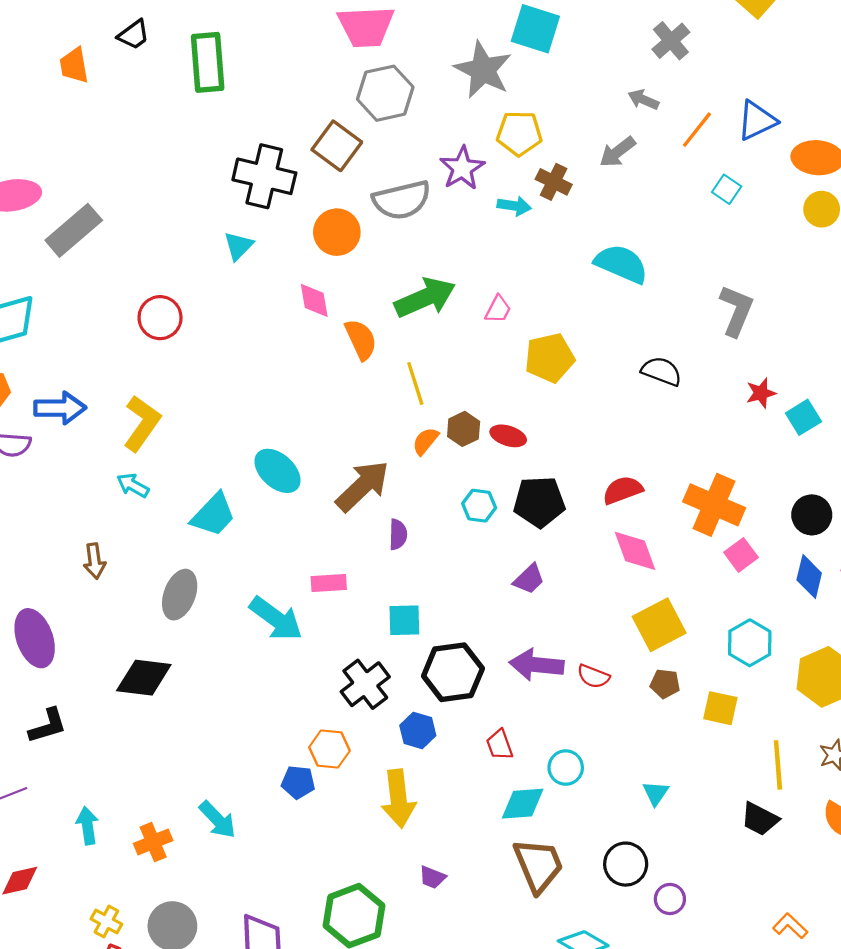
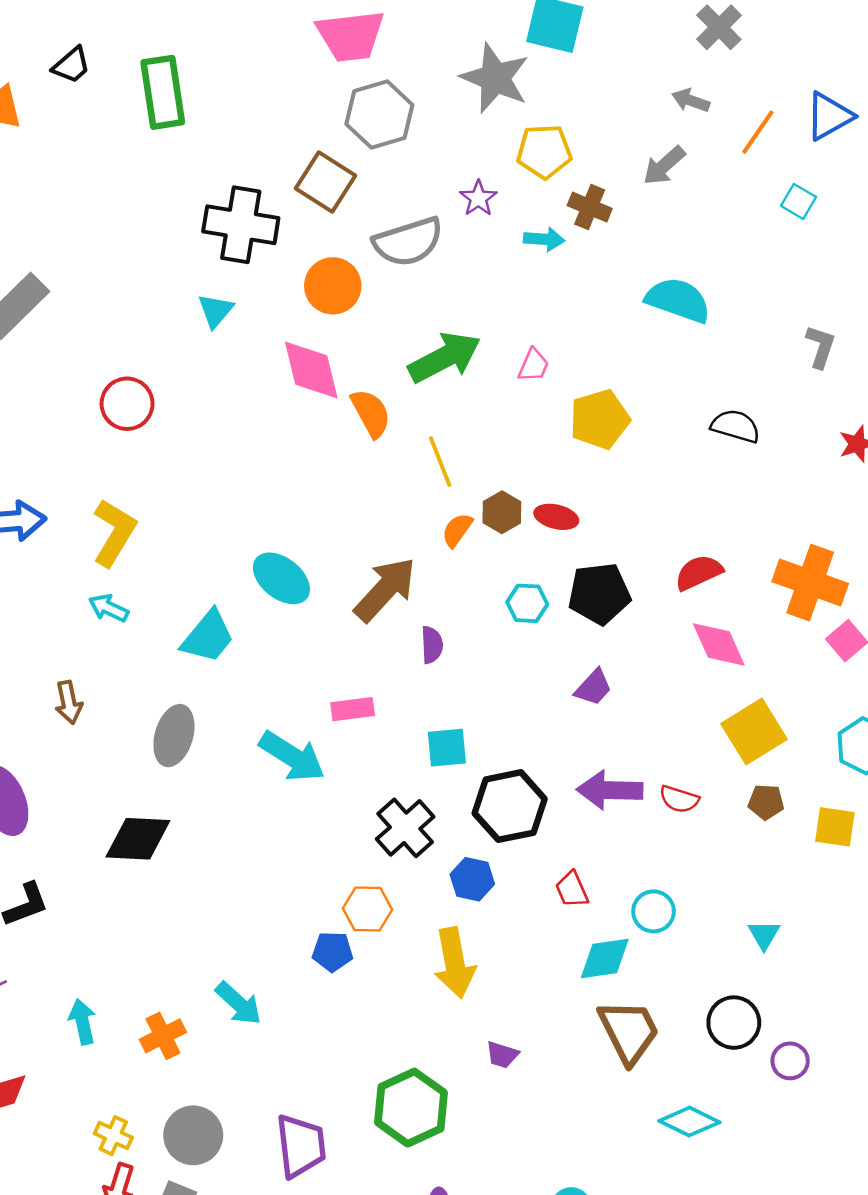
purple star: (462, 168) -> (478, 198), size x0.7
pink diamond: (314, 300) -> (311, 370), size x1.5
gray L-shape: (736, 310) -> (821, 347), size x0.7

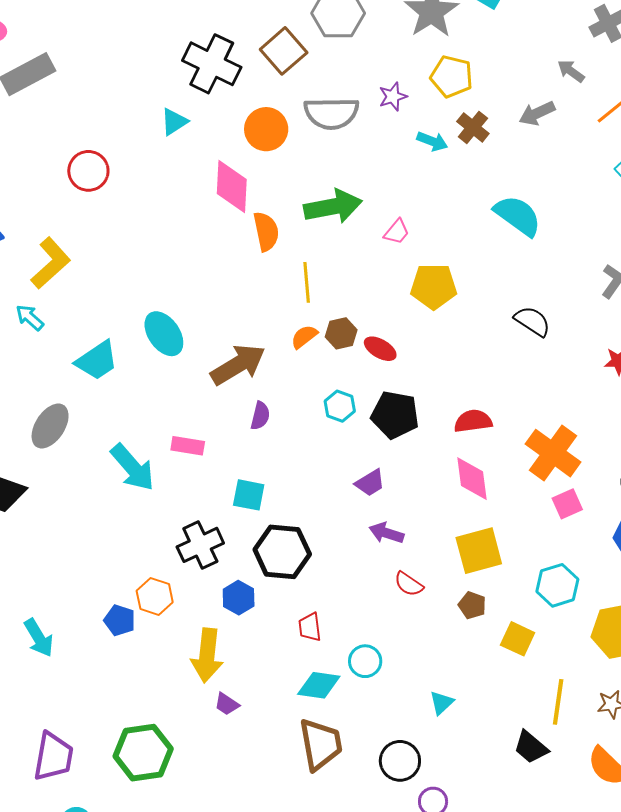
purple arrow: (610, 790) -> (386, 533), moved, size x0.7
purple trapezoid: (502, 1055) -> (227, 704), moved

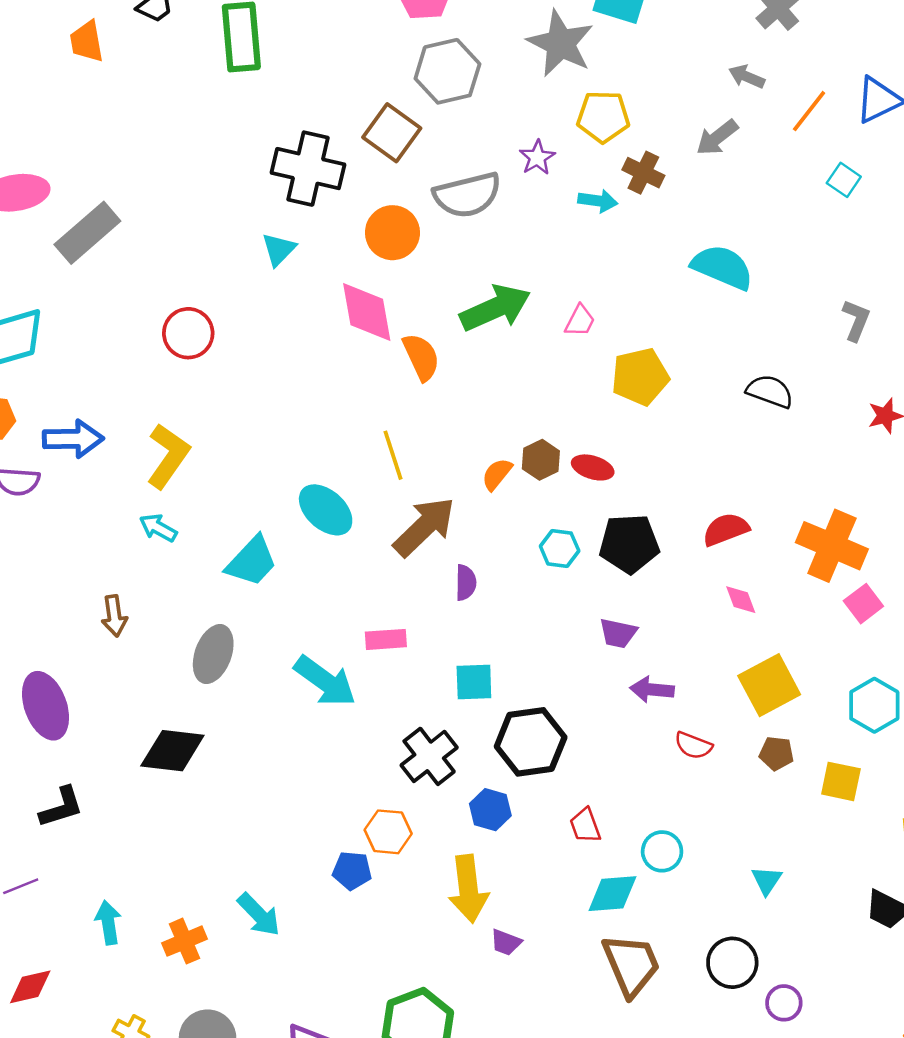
yellow line: (307, 282) -> (393, 455), moved
pink diamond: (472, 479) -> (741, 600), size x0.6
purple trapezoid: (370, 483) -> (618, 633), turned 56

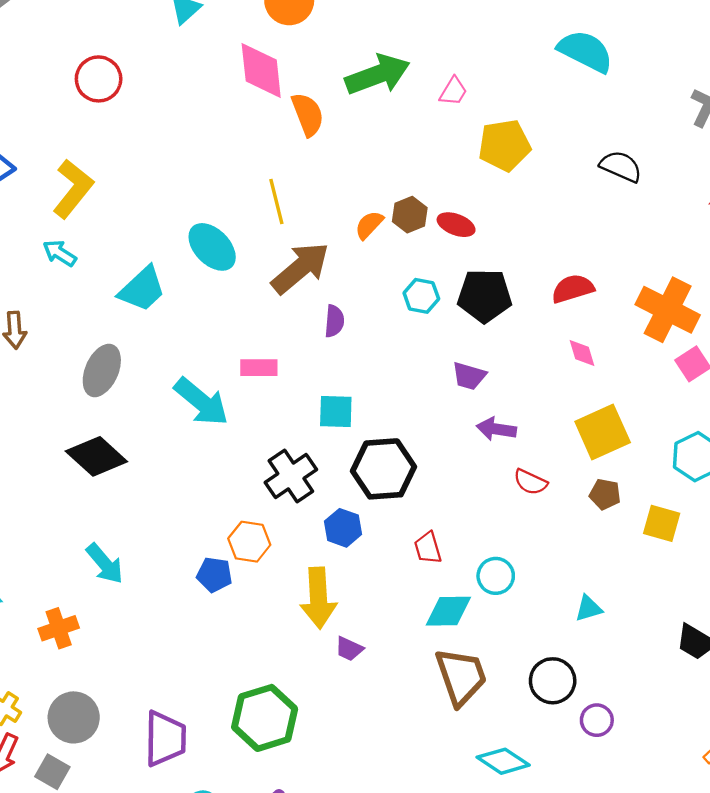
black diamond: (172, 751) -> (96, 456), moved, turned 32
cyan triangle: (767, 880) -> (588, 608), turned 36
cyan arrow: (259, 915) -> (105, 564), moved

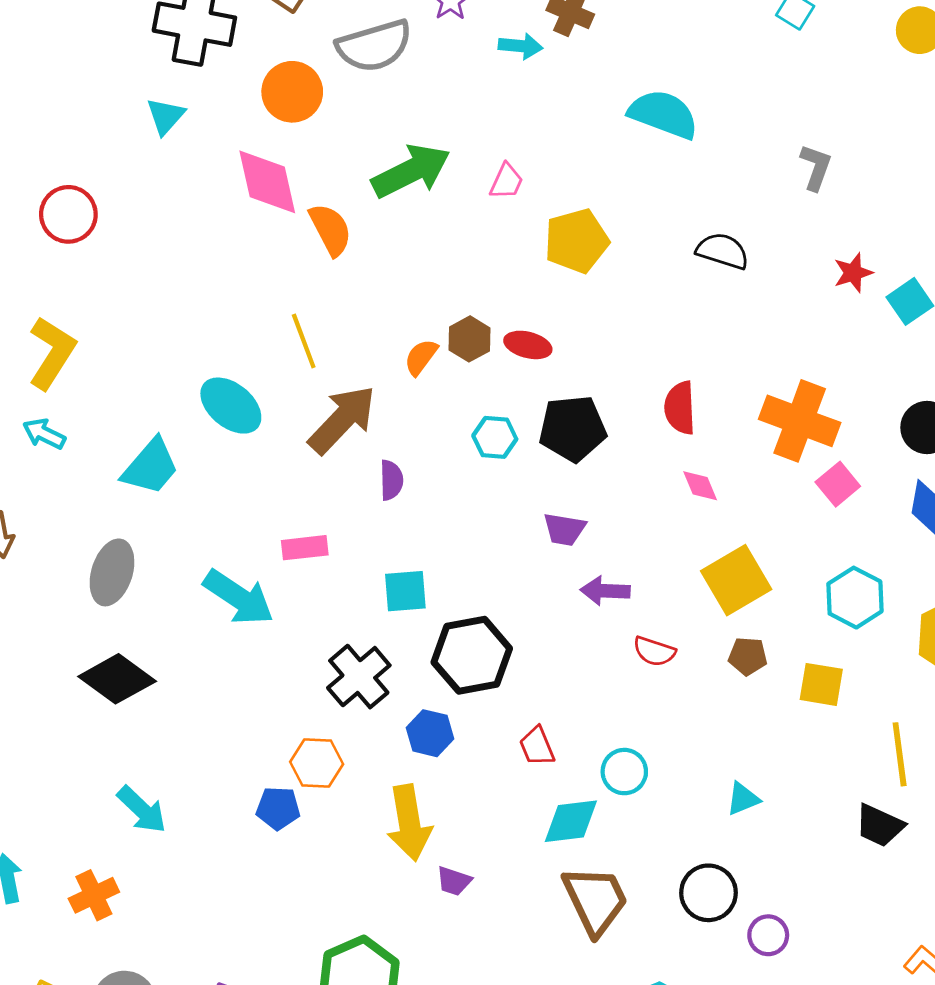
red semicircle: (573, 289) -> (680, 408), turned -69

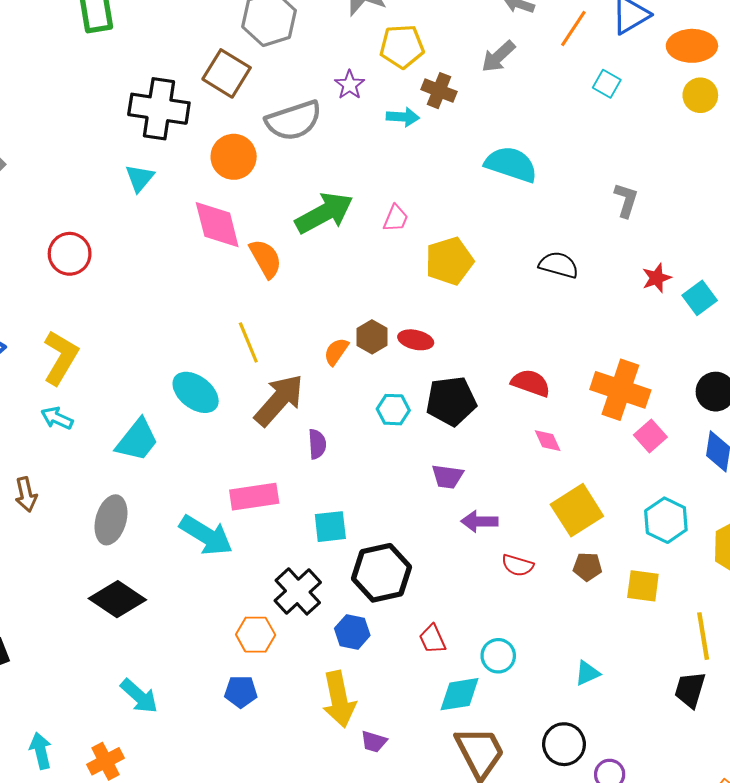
red semicircle: (680, 408) -> (531, 383), turned 114
pink rectangle: (305, 548) -> (254, 497), size x1.4
orange hexagon: (317, 763) -> (256, 635), moved
black trapezoid: (880, 825) -> (690, 690), turned 84

